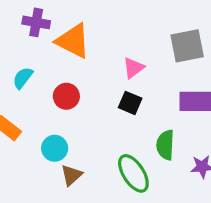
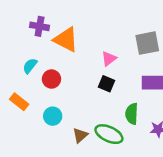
red circle: (66, 96) -> (51, 79), moved
green ellipse: (133, 173) -> (109, 134), turned -32
brown triangle: (71, 175) -> (80, 135), moved

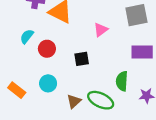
black square: (107, 84) -> (82, 59), moved, turned -32
orange rectangle: (19, 102) -> (17, 90), moved

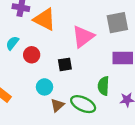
pink triangle: (101, 30) -> (83, 37), size x1.6
cyan circle: (48, 83) -> (45, 87), moved

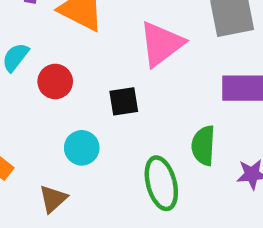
green ellipse: (83, 104) -> (161, 183), turned 50
brown triangle: (57, 105) -> (53, 199), moved

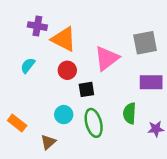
red circle: (55, 81) -> (67, 70), moved
green ellipse: (161, 183) -> (94, 123), moved

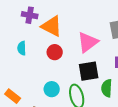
cyan semicircle: (28, 65) -> (22, 48), turned -40
black square: (86, 89) -> (89, 71), moved, size x1.5

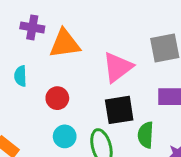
orange triangle: (52, 26) -> (65, 44), turned -35
red circle: (55, 52) -> (57, 98), moved

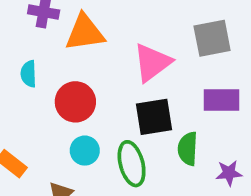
red circle: (57, 98) -> (75, 102), size x1.4

